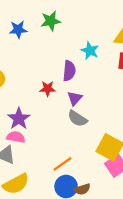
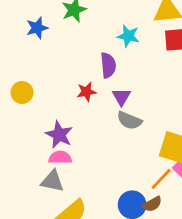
orange line: (62, 164) -> (161, 179), moved

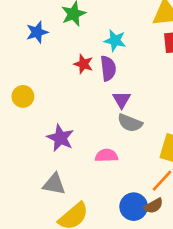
cyan star: (128, 36) -> (115, 41), moved
red star: (86, 92) -> (83, 64), moved, turned 30
pink semicircle: (60, 157) -> (107, 155), moved

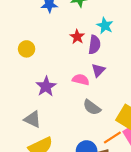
gray semicircle: (130, 123) -> (92, 107), moved
pink semicircle: (107, 155) -> (81, 80), moved

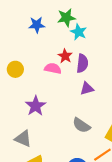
cyan star: (105, 26) -> (79, 32), moved
purple triangle: (98, 70) -> (87, 89), turned 32
pink semicircle: (81, 80) -> (53, 68), moved

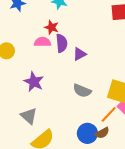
purple semicircle: (82, 63) -> (62, 43), moved
gray triangle: (23, 139) -> (29, 116), turned 30

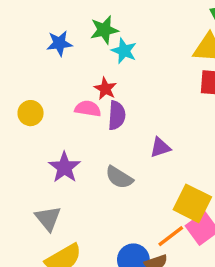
purple triangle: (80, 54) -> (160, 148), moved
gray semicircle: (82, 91) -> (119, 177), moved

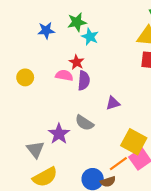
purple star: (64, 167) -> (59, 134), moved

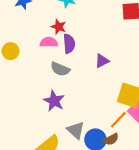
gray semicircle: (84, 123) -> (60, 69), moved
gray triangle: (35, 149) -> (76, 130), moved

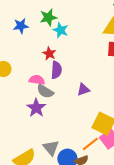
pink semicircle: (49, 42) -> (37, 80), moved
purple star: (54, 101) -> (36, 108), moved

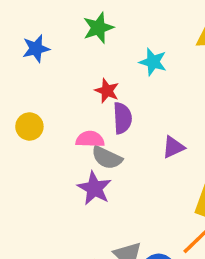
blue star: (21, 26) -> (36, 49), moved
cyan star: (61, 30) -> (153, 62), moved

